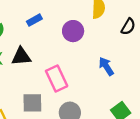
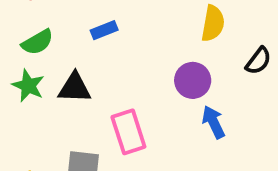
purple circle: (73, 31) -> (193, 80), moved

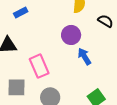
black semicircle: (258, 61) -> (105, 21), turned -91

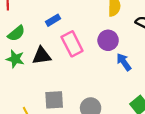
pink rectangle: (39, 66) -> (72, 44), moved

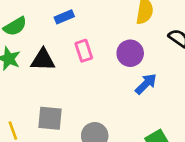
pink rectangle: (72, 44) -> (84, 51), size x0.7
blue arrow: (124, 62) -> (146, 84), turned 72

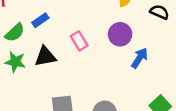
blue rectangle: (64, 17) -> (40, 20), moved

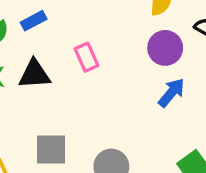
purple circle: (120, 34) -> (165, 48), moved

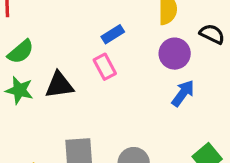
blue rectangle: (34, 21) -> (113, 34), moved

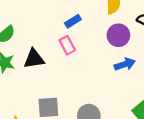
blue arrow: (183, 93) -> (125, 64), turned 36

